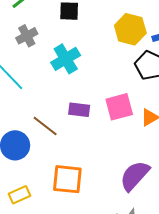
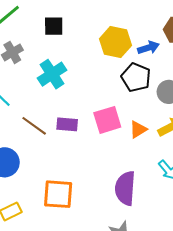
brown line: (45, 126) -> (34, 126), moved
purple semicircle: (135, 176) -> (125, 188), turned -36

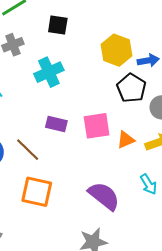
brown line: (34, 126) -> (28, 150), moved
purple semicircle: (125, 188) -> (104, 196), turned 116

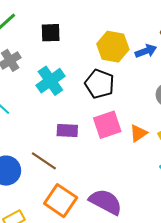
black pentagon: (131, 88) -> (100, 84), moved
orange square: (37, 192) -> (61, 201), turned 32
purple semicircle: (104, 196) -> (106, 202), moved

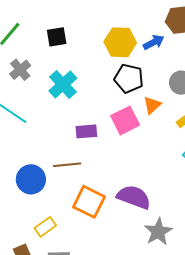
black pentagon: (100, 84) -> (129, 78), moved
orange triangle: (138, 133) -> (152, 105), moved
brown line: (44, 161) -> (67, 165), turned -32

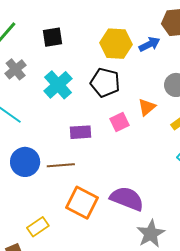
black pentagon: (129, 78) -> (105, 82), moved
pink square: (125, 120) -> (120, 122), size x0.7
blue circle: (31, 179) -> (25, 162), moved

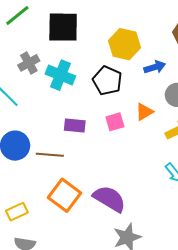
black square: (53, 37) -> (63, 27), size x1.6
blue arrow: (149, 44) -> (155, 67), moved
gray cross: (16, 69) -> (29, 63), moved
cyan cross: (58, 85) -> (60, 75), turned -36

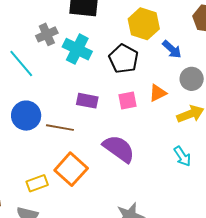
blue arrow: (155, 67) -> (172, 49), turned 55
purple semicircle: (109, 199) -> (119, 149), moved
yellow rectangle: (17, 212) -> (37, 183), moved

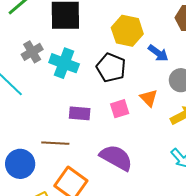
orange triangle: (158, 93) -> (149, 98), turned -42
blue circle: (26, 116) -> (20, 164), moved

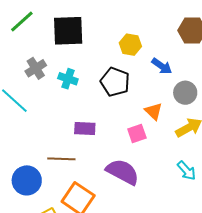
yellow hexagon: (127, 31) -> (130, 45), size x0.7
cyan cross: (64, 63) -> (68, 79), size x0.7
pink square: (120, 109) -> (137, 134), moved

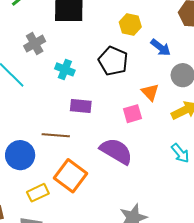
cyan cross: (68, 79) -> (65, 69), moved

